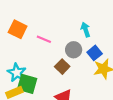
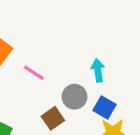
blue square: (95, 53) -> (105, 107), turned -32

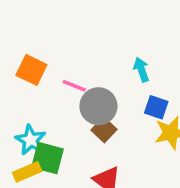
gray circle: (74, 97) -> (98, 106), moved, size x1.4

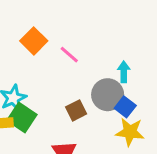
pink line: (74, 86) -> (69, 55), moved
gray circle: (98, 106) -> (108, 95), moved

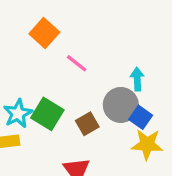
orange square: (34, 41) -> (44, 33), moved
green square: (22, 118) -> (47, 114), moved

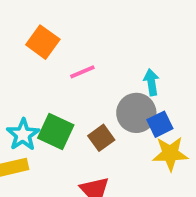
pink line: (77, 63) -> (82, 72), turned -55
blue square: (141, 117) -> (160, 124), turned 35

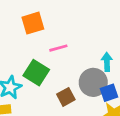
orange square: (43, 42) -> (33, 23), turned 30
green square: (56, 132) -> (36, 73), moved

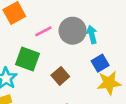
gray circle: (93, 82) -> (73, 31), moved

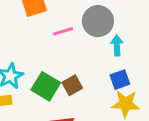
gray circle: (73, 31) -> (98, 21), moved
green square: (27, 59) -> (46, 86), moved

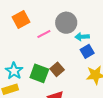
cyan arrow: (117, 45) -> (82, 37), turned -80
blue square: (120, 80) -> (87, 51), moved

